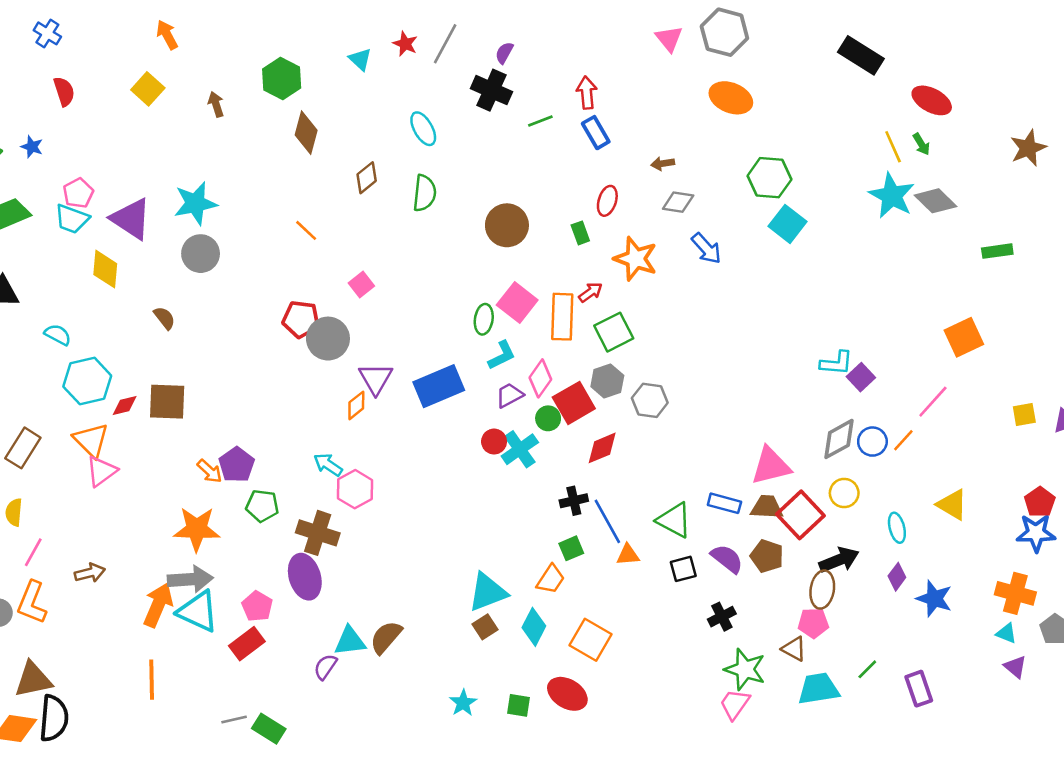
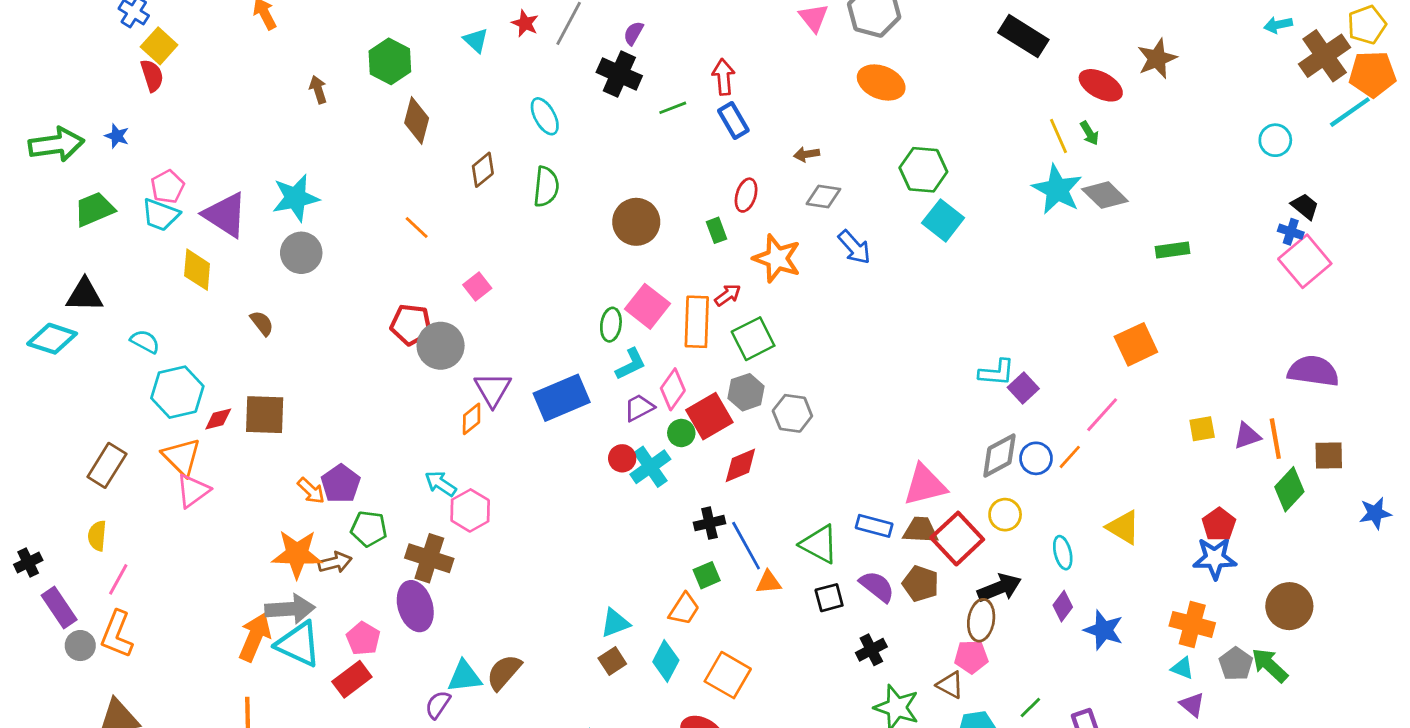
yellow square: (148, 89) -> (159, 46), moved
brown star: (1028, 148) -> (1157, 59), moved
brown arrow: (90, 573) -> (335, 562), moved
cyan triangle: (488, 592) -> (615, 623), size x0.7

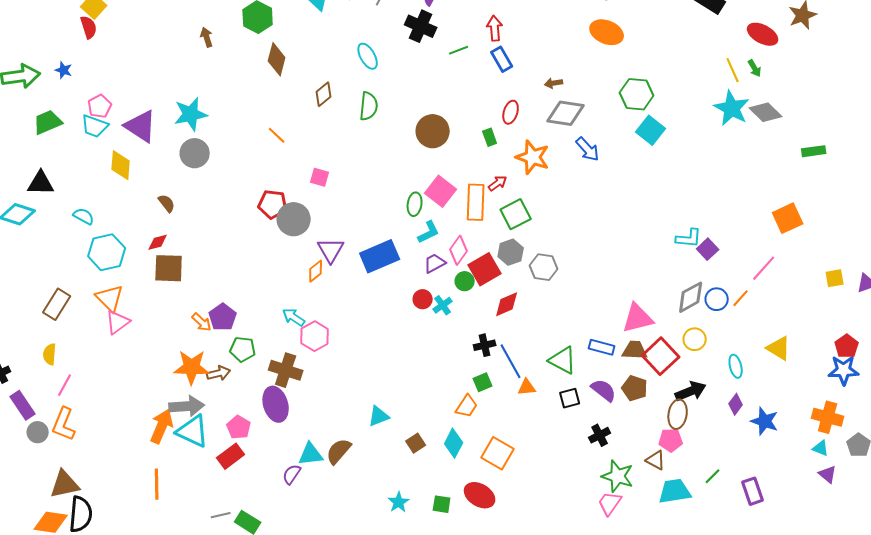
gray diamond: (823, 197) -> (566, 113), size x1.5
pink square: (477, 287) -> (320, 177), turned -36
red diamond: (218, 419) -> (158, 242), moved
cyan cross: (650, 467) -> (443, 305), size x0.7
cyan triangle: (615, 623) -> (379, 416), moved

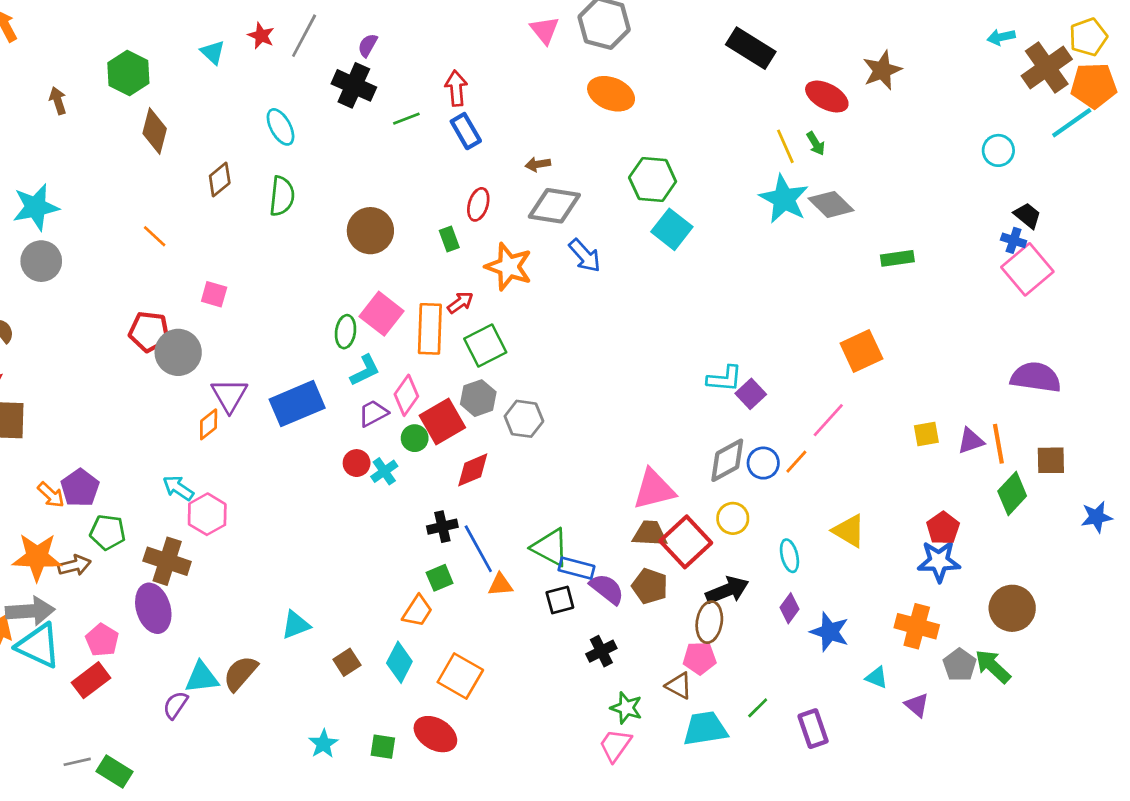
blue rectangle: (602, 347) -> (576, 568), moved
cyan triangle: (821, 448) -> (877, 677), moved
green star: (618, 476) -> (626, 708), size x0.7

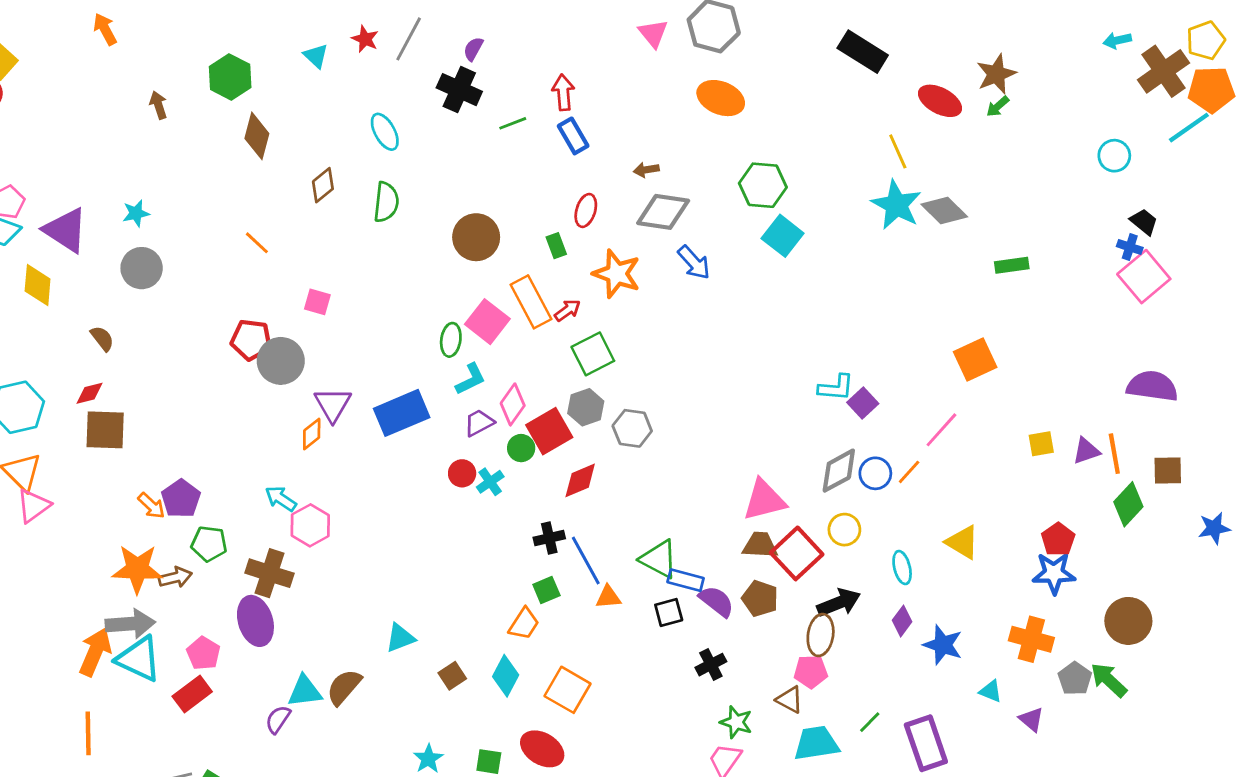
green arrow: (816, 144) -> (998, 106), moved, turned 80
cyan star: (36, 207) -> (136, 213), size x0.6
orange rectangle: (430, 329) -> (531, 302), moved, turned -30
purple rectangle: (813, 729) -> (926, 743), size x1.4

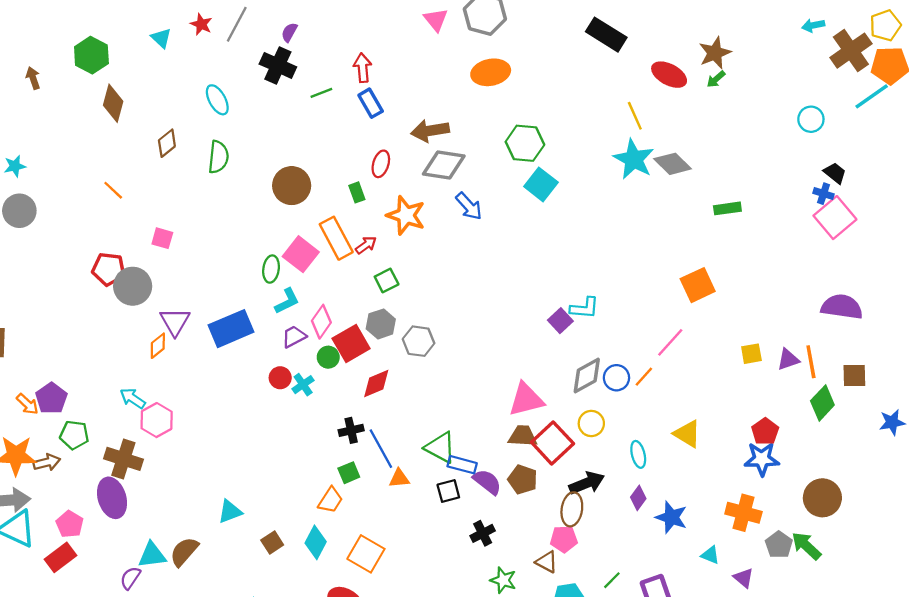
orange ellipse: (721, 98) -> (491, 72), turned -33
brown arrow: (646, 170) -> (430, 131), size x1.8
green square: (593, 354) -> (387, 281), size x0.7
purple square: (863, 403) -> (560, 321), moved

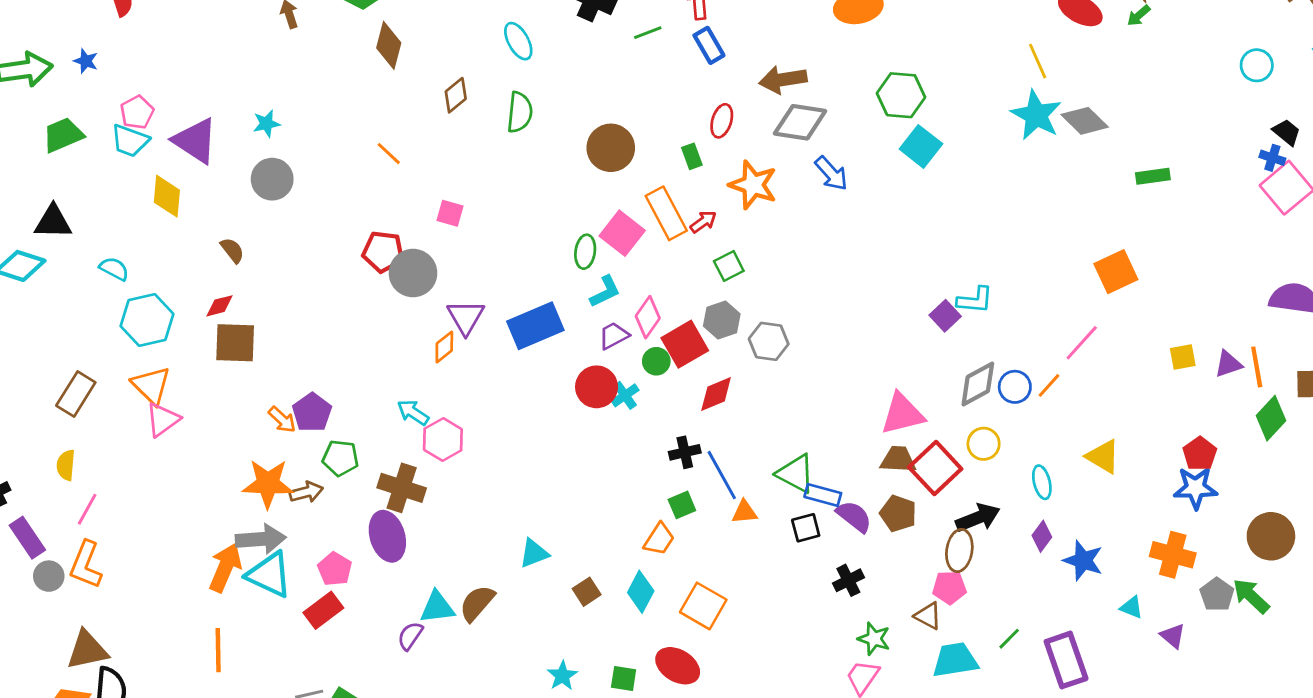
red circle: (280, 378) -> (597, 387), size x1.5

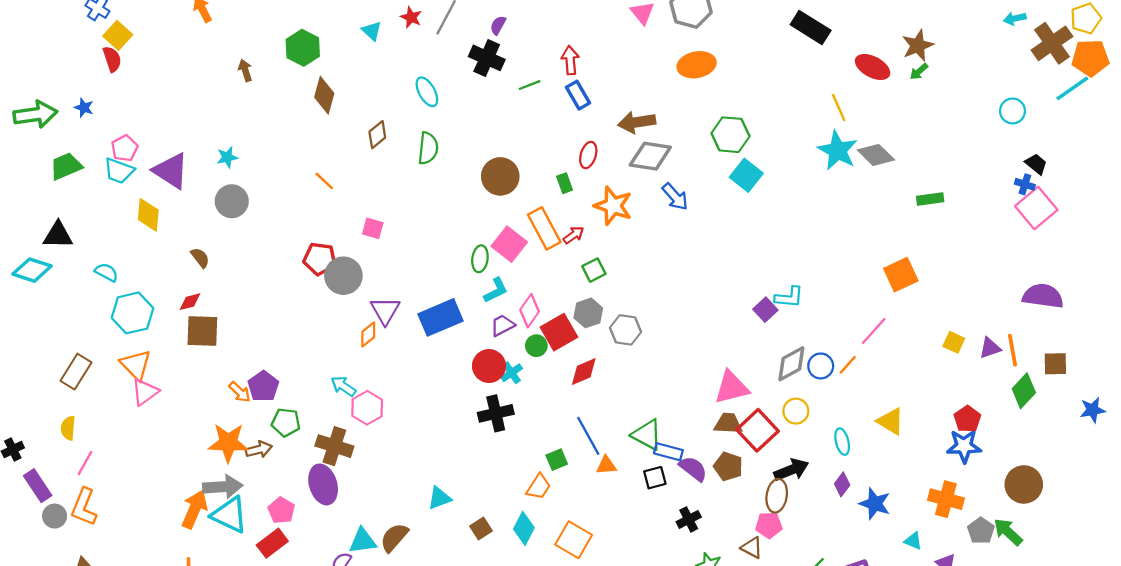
yellow square: (1183, 357) -> (954, 342), turned 35
black cross: (685, 452) -> (496, 413), moved, size x1.4

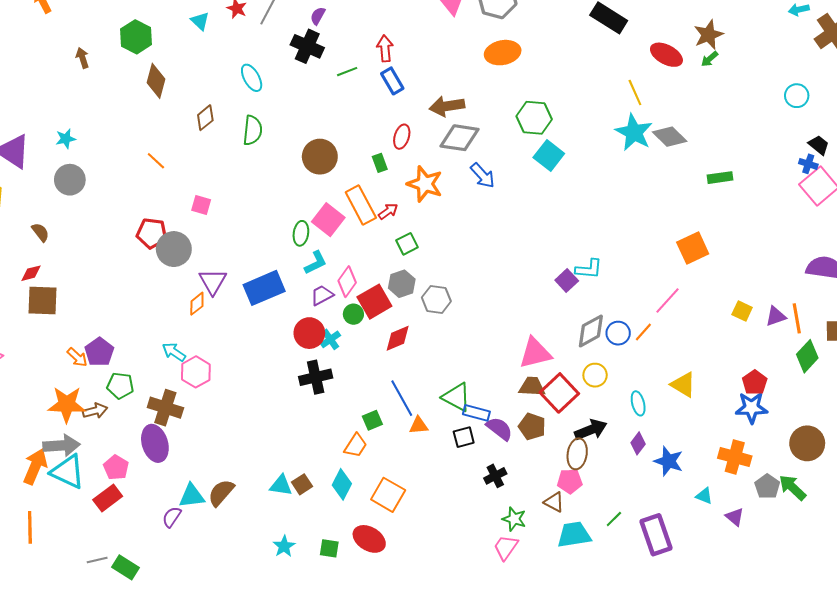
cyan triangle: (439, 498) -> (281, 485), moved, turned 30

